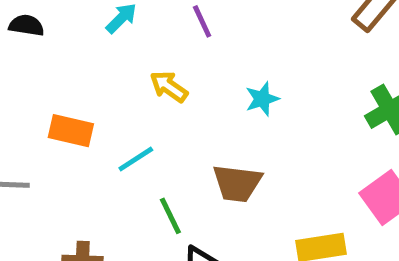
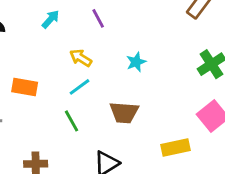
cyan line: (136, 159) -> (79, 87), moved
green line: (170, 216) -> (72, 121), moved

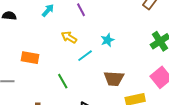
cyan line: (79, 87) -> (85, 56), moved
brown trapezoid: (124, 112) -> (114, 79), moved

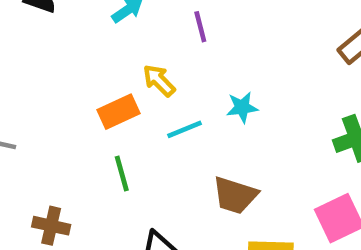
orange rectangle: (30, 58) -> (119, 112), moved, turned -48

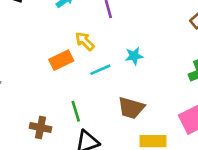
green line: (122, 174) -> (76, 111), moved
brown cross: (51, 226) -> (41, 128), moved

